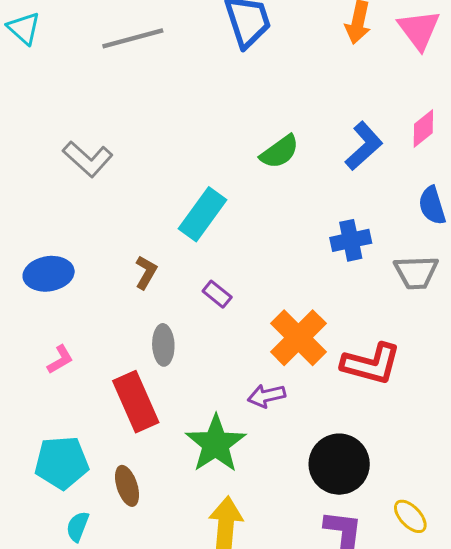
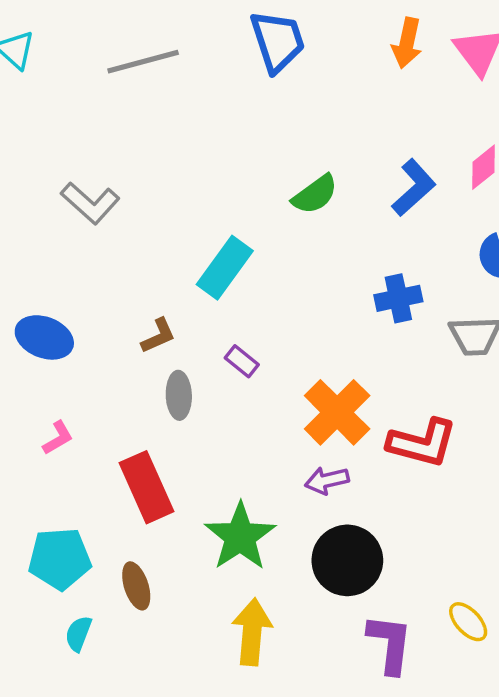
brown L-shape: (146, 272) -> (158, 336), turned 36
blue ellipse: (49, 274) -> (44, 337), turned 30
gray ellipse: (163, 345) -> (179, 395), moved
purple arrow: (266, 396) -> (327, 480), moved
black circle: (339, 464) -> (347, 560), moved

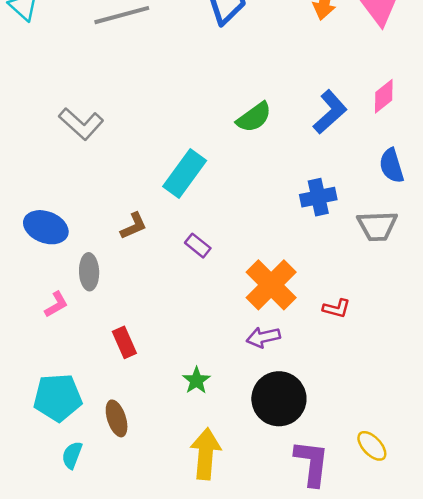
gray ellipse: (179, 395) -> (89, 272), moved
red L-shape: (422, 443) -> (337, 308), size x0.5
red rectangle: (146, 487) -> (124, 342), size x0.6
green star: (240, 537) -> (196, 380), size x0.5

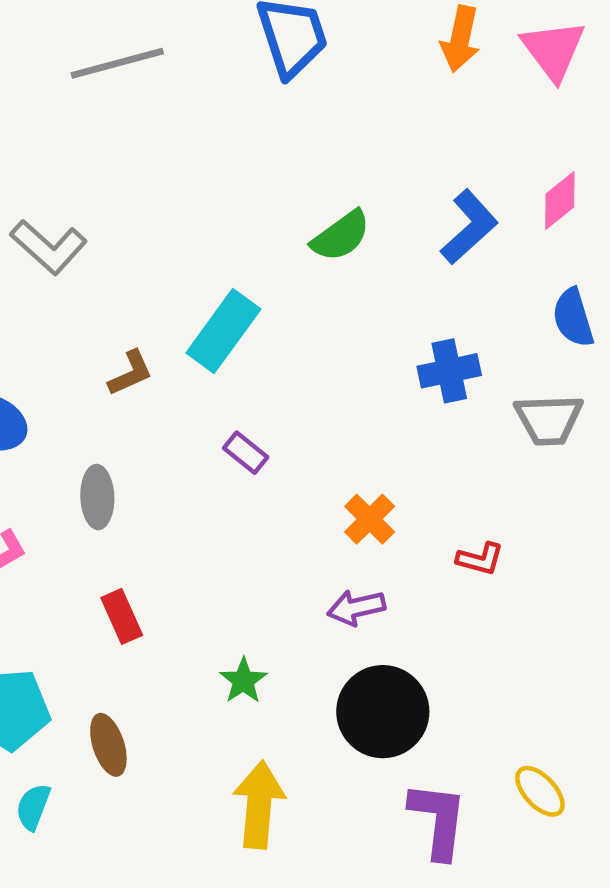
brown L-shape: (134, 226) -> (131, 373), moved
gray ellipse: (89, 272) -> (97, 497), moved
orange cross: (271, 285) -> (370, 519), size x0.6

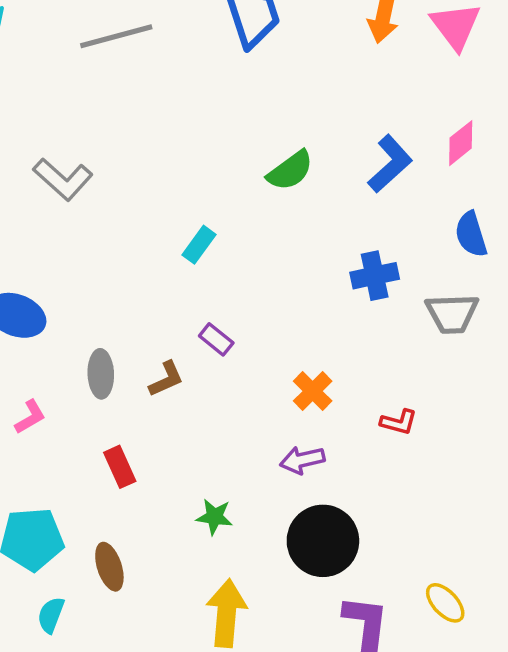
cyan rectangle: (223, 331) -> (199, 245), size x0.6
brown L-shape: (131, 373) -> (166, 379), moved
green star: (243, 681) -> (214, 517), turned -30

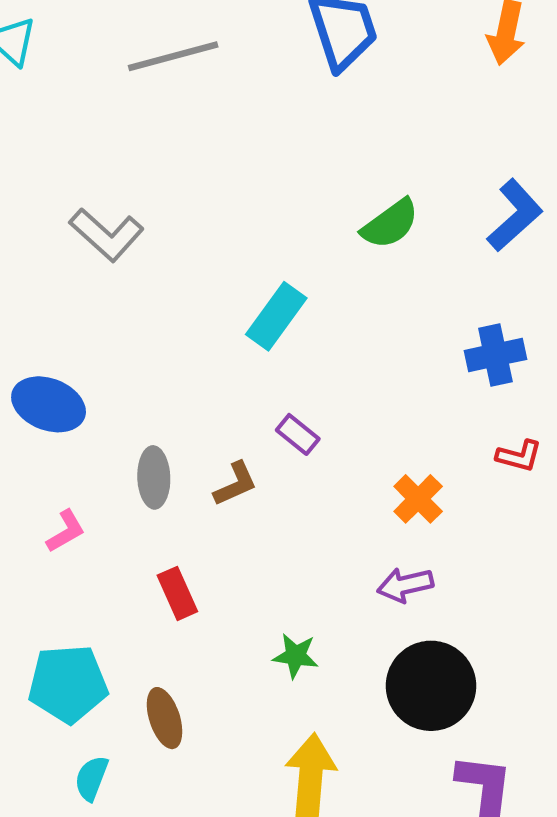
cyan rectangle: (199, 245) -> (276, 316), size x1.4
red L-shape: (399, 422) -> (519, 456), moved

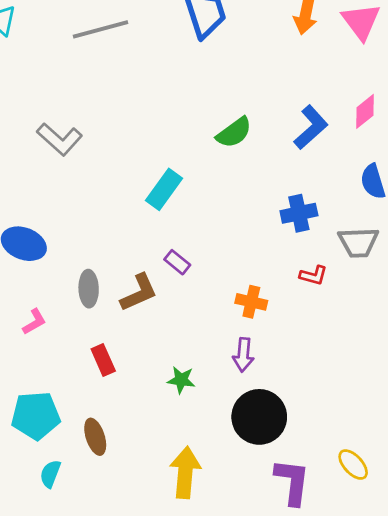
brown L-shape: (235, 484) -> (139, 293), size x1.4
orange cross: (418, 499) -> (251, 302), turned -32
purple arrow: (405, 585) -> (243, 355), turned -72
green star: (296, 656) -> (181, 380), moved

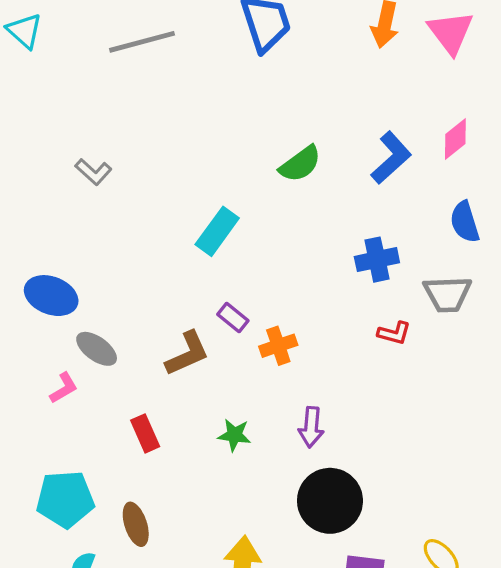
gray L-shape: (60, 139) -> (93, 172), size x0.7
gray ellipse: (89, 289) -> (97, 349), moved, turned -52
orange cross: (251, 302) -> (278, 346), moved, turned -32
green star: (181, 380) -> (234, 435), moved

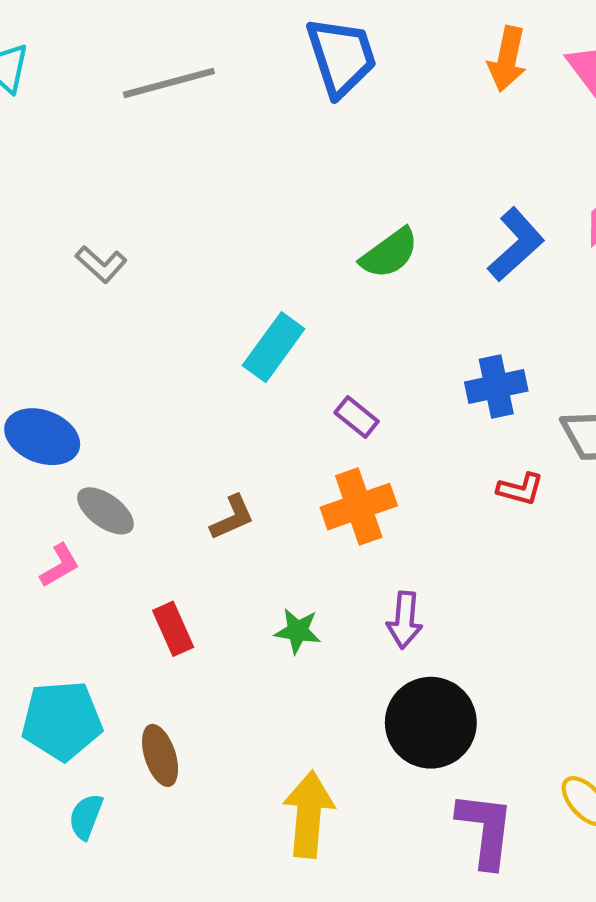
purple rectangle: (233, 317) -> (357, 417), moved
orange cross: (278, 346) -> (359, 507), size x1.4
brown L-shape: (187, 354) -> (232, 517), size x0.7

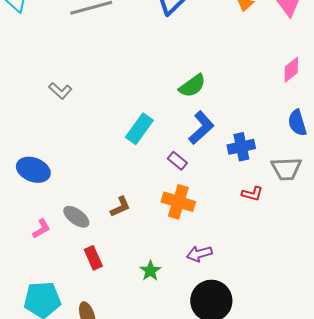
blue L-shape: (516, 245) -> (201, 128), moved
orange cross: (359, 507) -> (178, 202), turned 36
gray ellipse: (105, 511) -> (76, 217), moved
purple arrow: (405, 620) -> (199, 254), turned 70
green star: (298, 631) -> (150, 271), moved, turned 30

